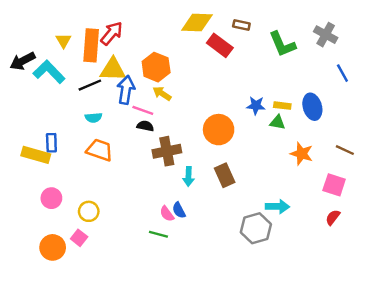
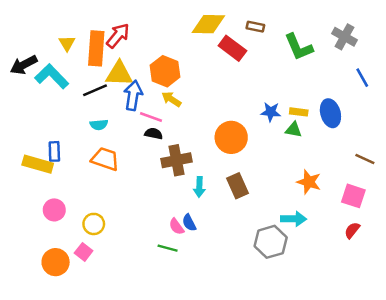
orange star: (302, 154) -> (309, 182), moved

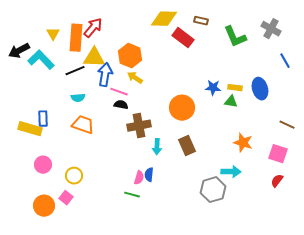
blue semicircle: (189, 223) -> (149, 175), turned 32
pink semicircle: (176, 226) -> (139, 178), turned -128

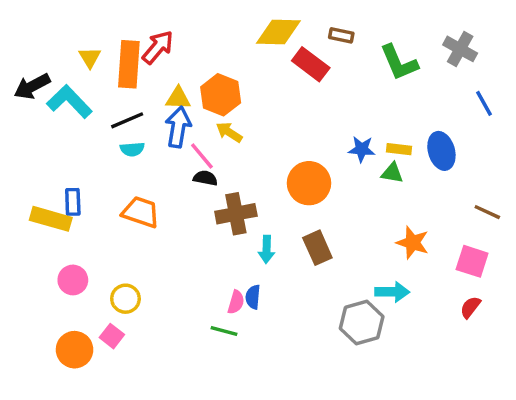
yellow triangle: (94, 58) -> (178, 98), moved, size x0.7
pink line: (119, 92) -> (202, 156), turned 30
cyan semicircle: (78, 98) -> (132, 149), moved

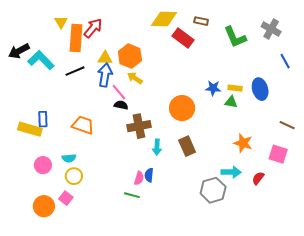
yellow triangle: (90, 57) -> (61, 22), moved
cyan semicircle: (132, 149) -> (69, 158), moved
red semicircle: (470, 307) -> (258, 178), moved

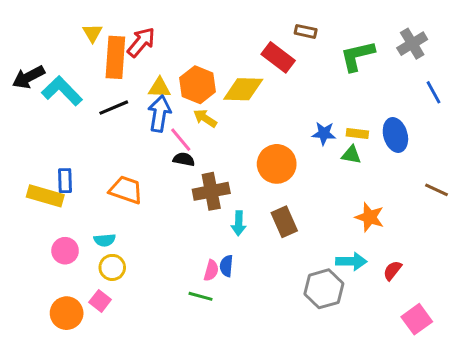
yellow diamond: (164, 19) -> (243, 89), moved
gray cross: (271, 29) -> (412, 44), turned 30
green L-shape: (235, 37) -> (357, 56), turned 100
pink square: (278, 154) -> (417, 319), moved, turned 36

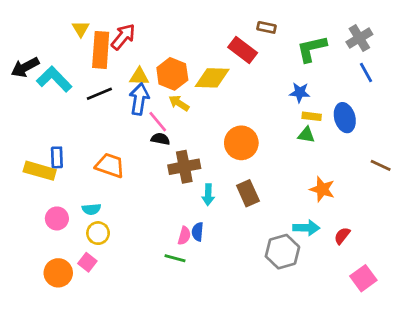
blue line: (433, 92) -> (366, 73), moved
blue star: (324, 133) -> (300, 92), moved

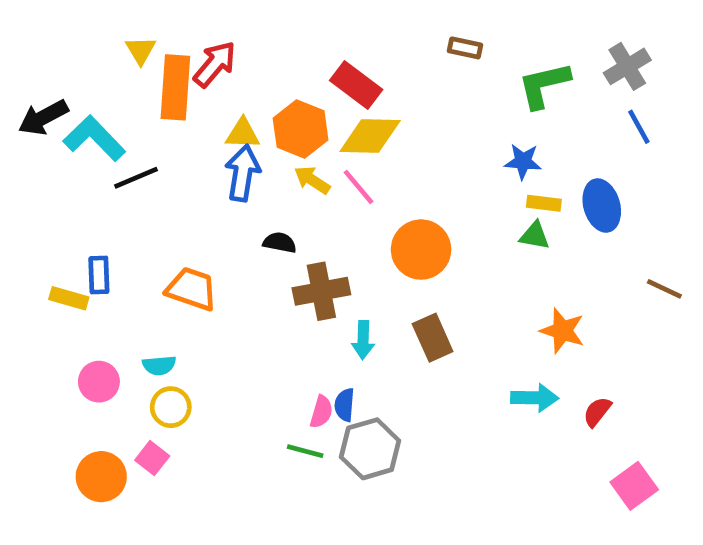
red rectangle: (243, 50) -> (356, 85), moved
black line: (99, 94) -> (136, 178), moved
pink line: (158, 122) -> (358, 187), moved
yellow rectangle: (40, 171) -> (69, 298), size x0.7
gray hexagon: (282, 252) -> (370, 449), moved

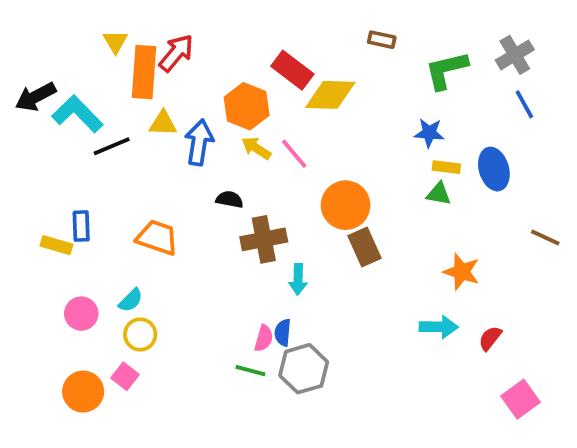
yellow triangle: (243, 134) -> (163, 123), moved
yellow diamond: (370, 136) -> (330, 95), moved
brown rectangle: (433, 338) -> (365, 247), moved
cyan semicircle: (159, 365) -> (131, 300), turned -40

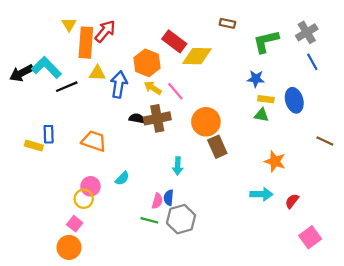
black arrow: (36, 97) -> (21, 73), moved
brown cross: (264, 239) -> (157, 118), moved
cyan semicircle: (131, 300) -> (122, 178), moved
pink circle: (81, 314) -> (90, 186), moved
orange circle: (83, 392) -> (69, 247), moved

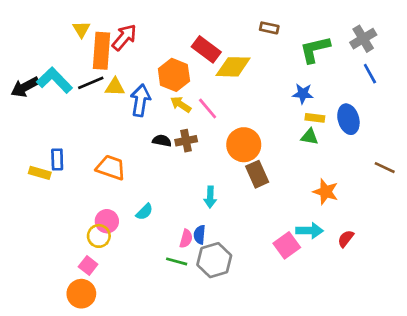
black line: (67, 87) -> (91, 83), moved
brown cross: (157, 118) -> (186, 141), size x0.7
pink square: (310, 237) -> (287, 245), moved

